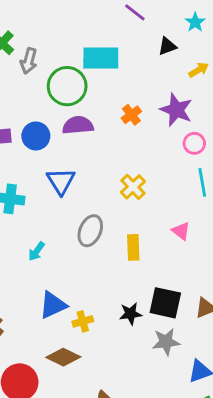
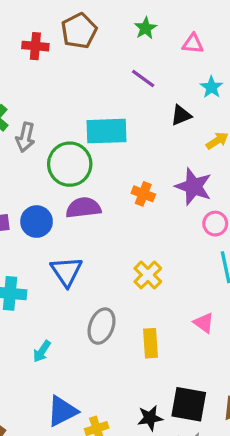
orange cross: (131, 115) -> (143, 194), turned -30

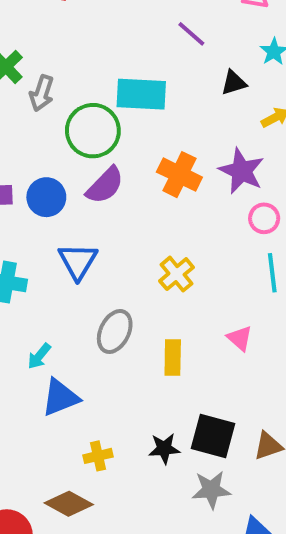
orange cross: (143, 194) -> (179, 175), size x1.5
purple semicircle: (83, 208) -> (105, 185), turned 136
blue triangle: (62, 411) -> (60, 397), moved

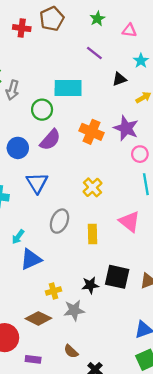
green circle: (93, 131) -> (42, 110), size x0.7
pink triangle: (240, 338) -> (129, 222), size x1.5
gray star: (211, 490) -> (74, 310), moved

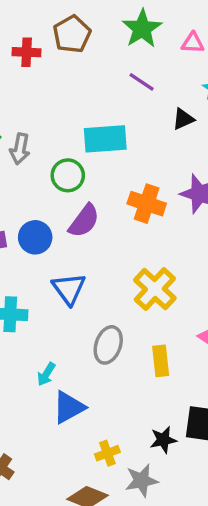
green star: (97, 19) -> (142, 29), size x1.6
yellow cross: (92, 187) -> (155, 289), size x1.4

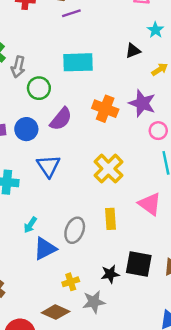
purple line: (142, 82) -> (71, 13), moved, turned -54
green circle: (68, 175) -> (39, 88), moved
gray ellipse: (108, 345) -> (75, 230), moved

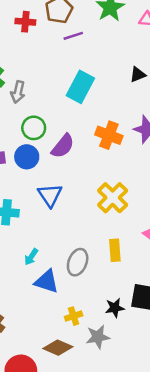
cyan rectangle: (78, 62) -> (80, 87), turned -60
green circle: (39, 88) -> (34, 128), moved
blue triangle: (45, 249) -> (47, 282), turned 45

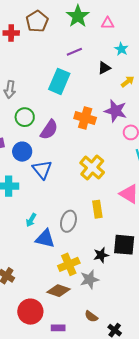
purple line: (73, 36) -> (74, 52), moved
blue circle: (27, 157) -> (22, 152), moved
yellow cross: (74, 316) -> (69, 264), size x1.5

